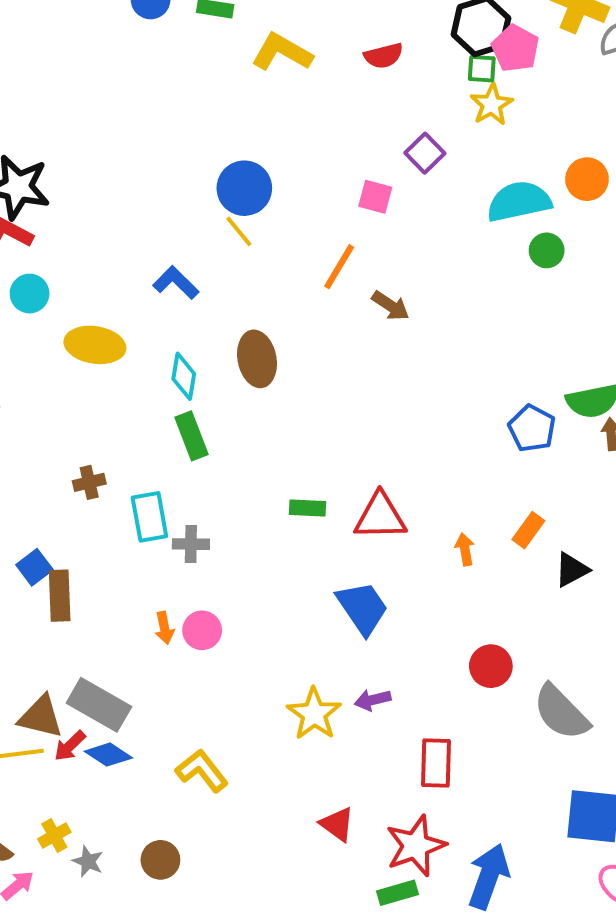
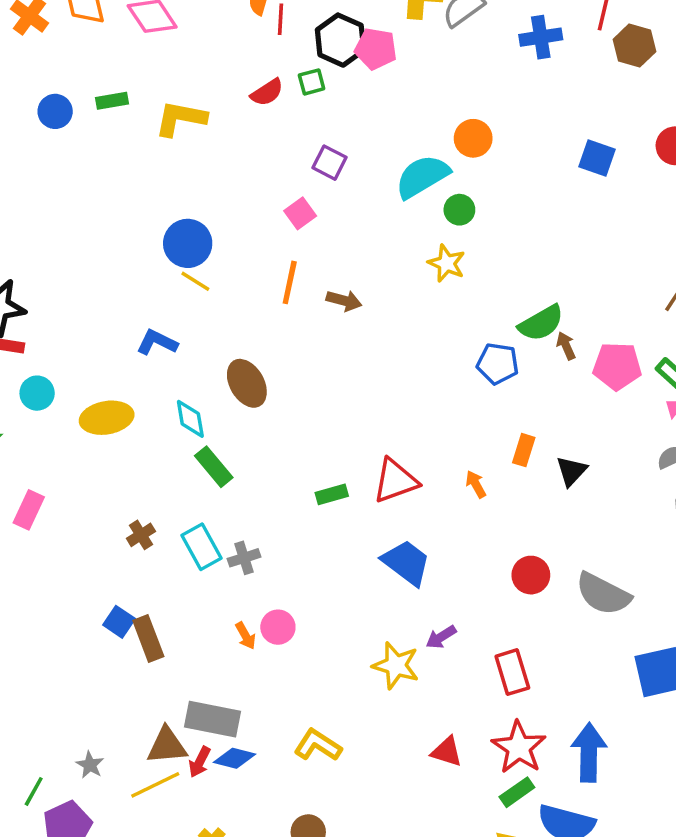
green square: (482, 69) -> (312, 82), moved
yellow star: (492, 104) -> (447, 263), moved
pink square: (375, 197) -> (300, 213), turned -32

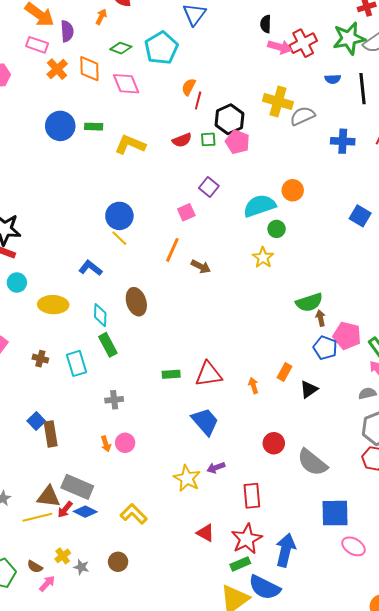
pink pentagon: (376, 49) -> (237, 142), moved
blue circle: (55, 111) -> (60, 126), size x1.5
blue pentagon: (498, 364) -> (325, 348), moved
brown cross: (141, 535) -> (40, 359), moved, turned 35
cyan rectangle: (201, 547) -> (77, 363), moved

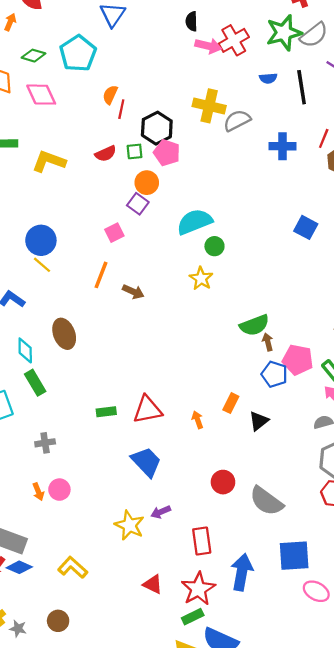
orange circle: (293, 190) -> (147, 183), moved
blue arrow: (286, 550) -> (242, 572), moved

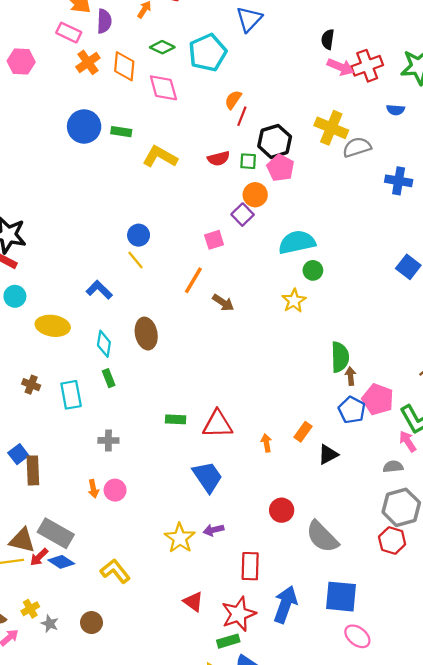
blue circle: (41, 240) -> (139, 235), size x0.7
green semicircle: (254, 325) -> (340, 357), turned -80
green rectangle: (35, 383) -> (109, 378), size x0.7

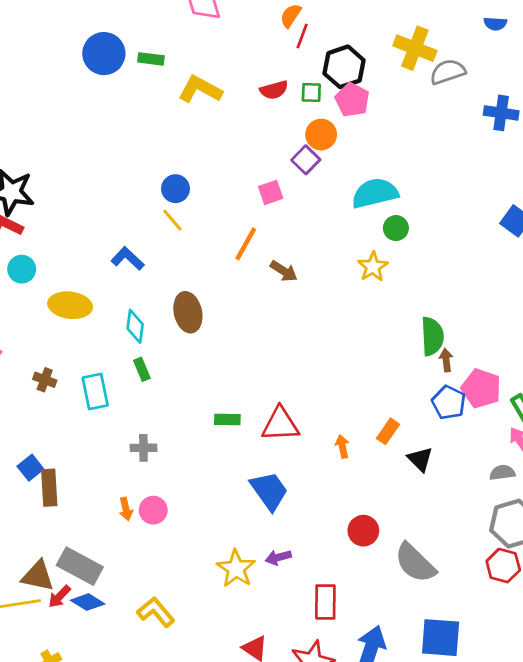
black triangle: (328, 454) -> (420, 459), turned -45

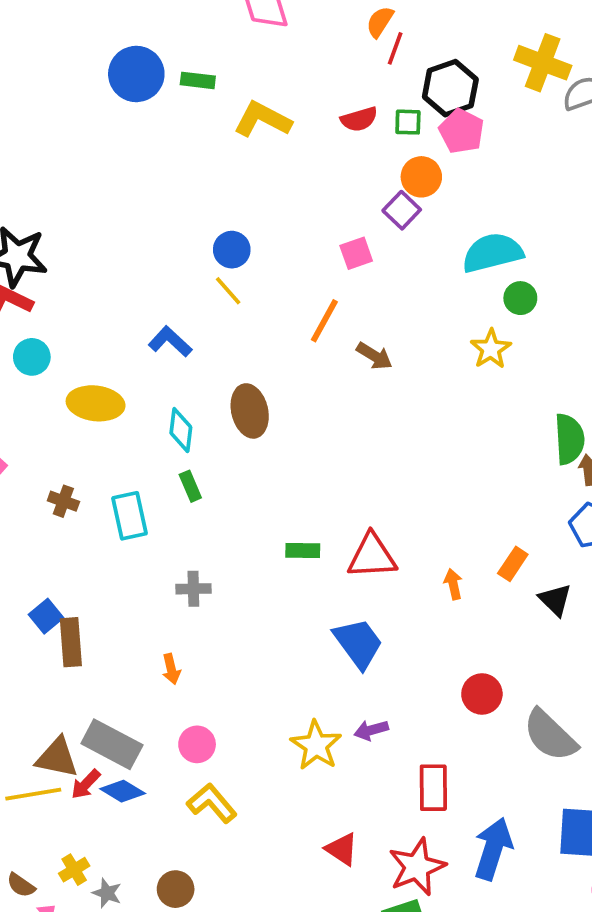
pink circle: (153, 510) -> (197, 744), moved

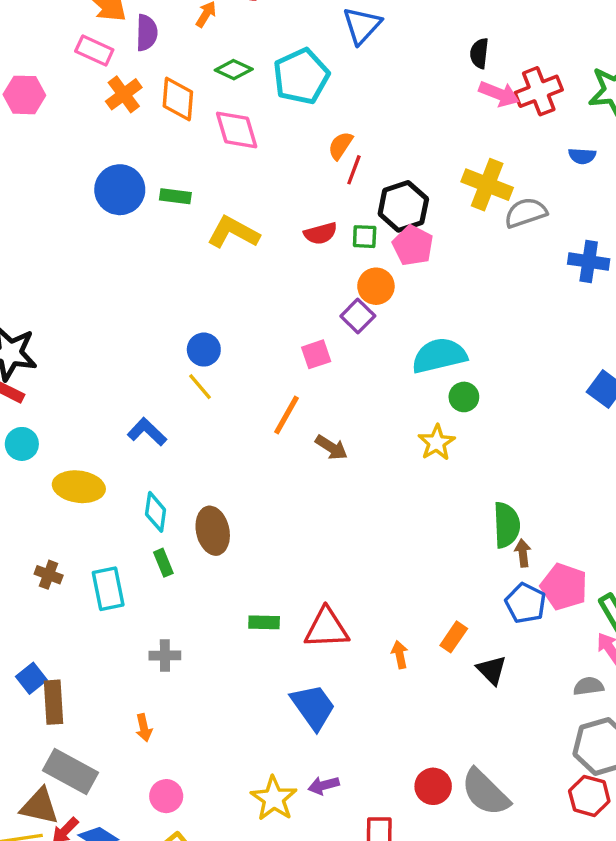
brown ellipse: (250, 411) -> (213, 531), moved
red circle: (482, 694) -> (433, 786), moved
gray rectangle: (112, 744) -> (71, 772), moved

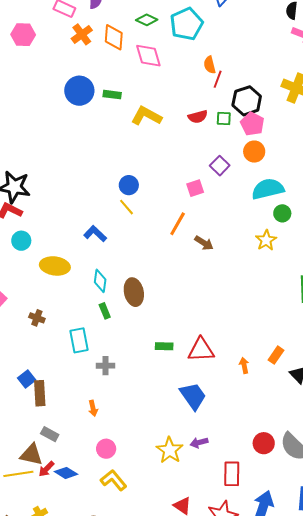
orange semicircle: (340, 146) -> (210, 65), turned -48
orange circle: (376, 286) -> (254, 152), moved
cyan rectangle: (108, 589) -> (79, 340), moved
gray rectangle: (71, 772) -> (50, 434), size x0.6

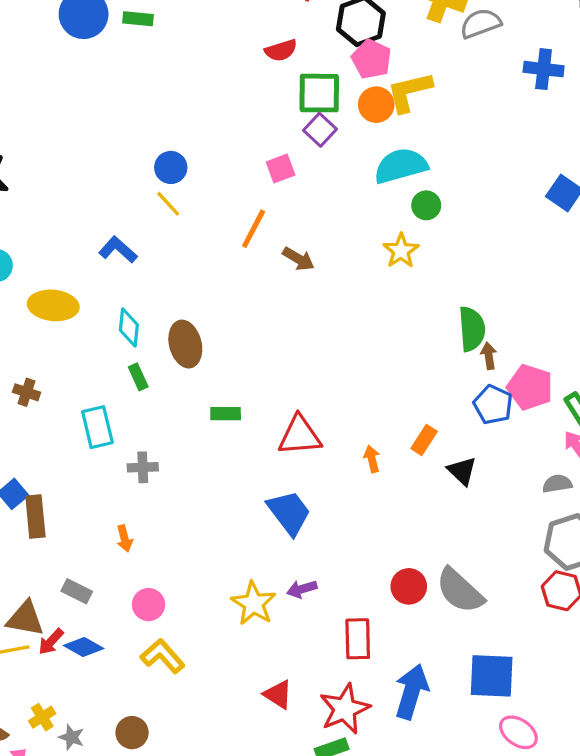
yellow L-shape: (146, 116) -> (409, 92), moved, turned -40
green square: (224, 119) -> (319, 93), moved, size x1.8
green rectangle: (164, 346) -> (226, 414), moved
gray rectangle: (50, 434) -> (77, 591), moved

